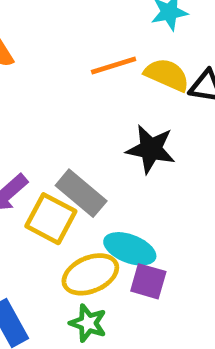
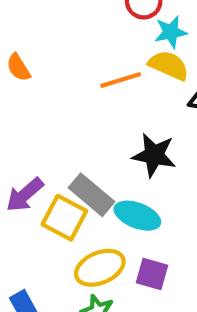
yellow semicircle: (167, 75) -> (169, 65), moved
cyan ellipse: (130, 249) -> (137, 216), moved

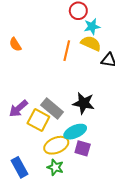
orange line: (121, 80) -> (67, 51), turned -60
black star: (154, 155) -> (84, 103), moved
cyan ellipse: (137, 216) -> (75, 132), moved, turned -45

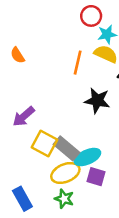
black star: (84, 103) -> (97, 101), moved
purple arrow: (18, 108) -> (24, 117), moved
gray rectangle: (52, 108) -> (67, 148), moved

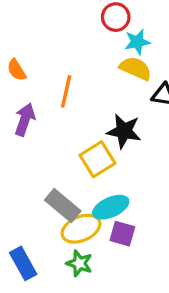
orange line: (78, 63) -> (66, 91), moved
purple arrow: (24, 117) -> (25, 120), moved, turned 150
yellow square: (44, 144) -> (98, 159), moved, turned 30
gray rectangle: (67, 148) -> (63, 206), moved

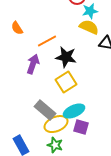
orange line: (66, 91) -> (47, 41), turned 48
purple arrow: (25, 120) -> (33, 64), moved
black star: (124, 131) -> (66, 57), moved

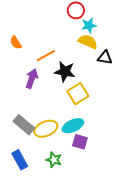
yellow square: (66, 82) -> (78, 94), moved
gray rectangle: (45, 110) -> (24, 125), moved
yellow ellipse: (56, 124) -> (46, 129), moved

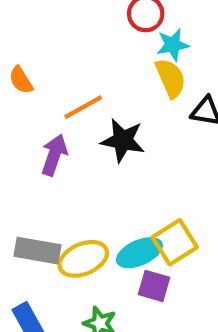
yellow semicircle: (88, 41) -> (171, 78), turned 42
yellow square: (78, 94) -> (175, 242), moved
gray rectangle: (24, 125) -> (38, 251), turned -30

